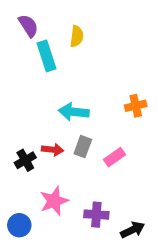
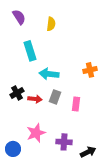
cyan rectangle: (47, 56) -> (30, 51), moved
pink rectangle: (115, 157) -> (76, 104), turned -48
black cross: (25, 160) -> (17, 93), moved

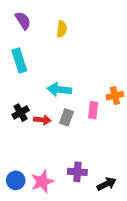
cyan rectangle: (30, 51) -> (19, 60), moved
orange cross: (90, 70) -> (115, 96), moved
pink rectangle: (76, 104) -> (93, 110), moved
pink star: (36, 133) -> (42, 182), moved

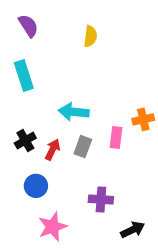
yellow semicircle: (62, 29) -> (90, 36), moved
red arrow: (42, 120) -> (53, 150), turned -70
purple cross: (77, 172) -> (101, 199), moved
blue circle: (16, 180) -> (36, 186), moved

